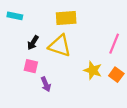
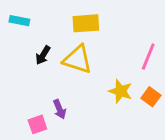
pink square: (31, 66) -> (37, 124), moved, turned -32

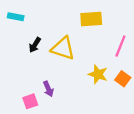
yellow rectangle: (86, 23) -> (91, 19), moved

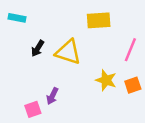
orange square: (123, 79) -> (133, 85), turned 35
purple arrow: (48, 89) -> (52, 96), turned 49

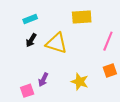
cyan rectangle: (17, 18) -> (30, 19), moved, turned -32
yellow star: (106, 80) -> (80, 82), moved

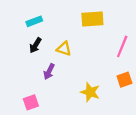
yellow triangle: (56, 43) -> (64, 49), size x0.6
purple arrow: (43, 80) -> (49, 72), moved

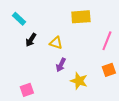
cyan rectangle: (34, 21) -> (19, 19), moved, turned 64
purple arrow: (49, 72) -> (61, 65), moved

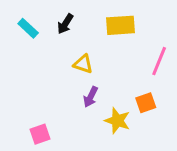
black arrow: (31, 40) -> (65, 24), moved
orange square: (109, 70) -> (146, 103), moved

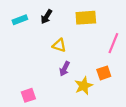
cyan rectangle: (28, 28) -> (20, 20), turned -64
yellow star: (117, 121) -> (84, 86), turned 30

